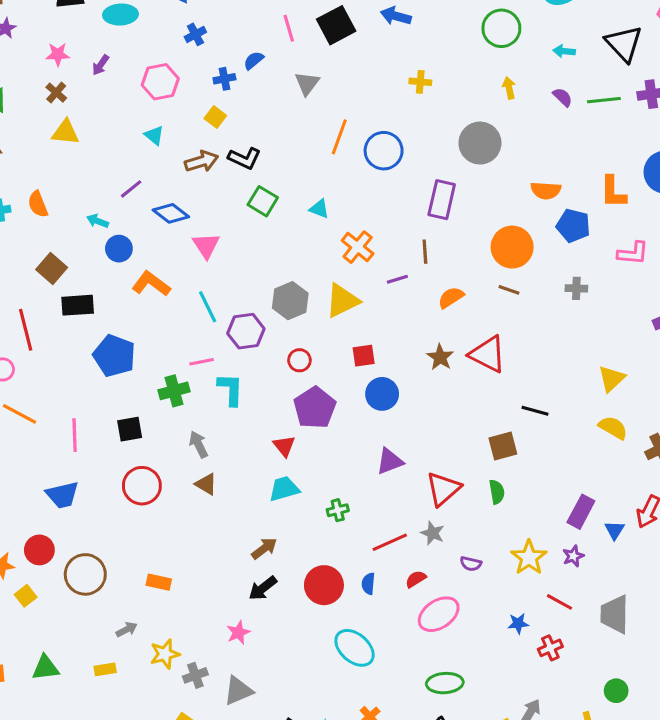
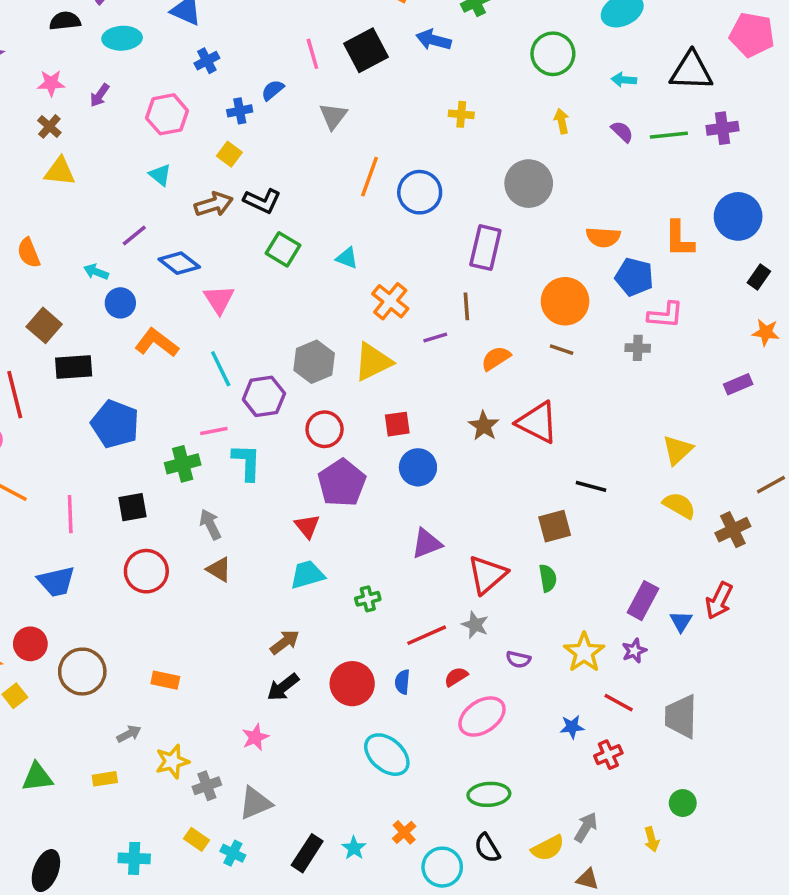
black triangle: (624, 44) -> (691, 71), turned -45
pink L-shape: (633, 253) -> (665, 315), moved
red circle: (299, 360) -> (325, 429), size x1.4

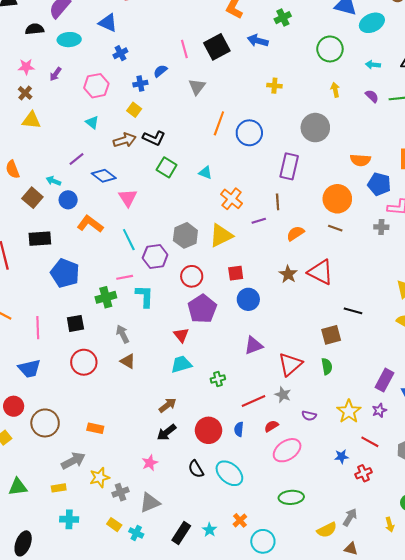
brown square: (44, 325) -> (32, 198), moved
gray arrow: (129, 734) -> (73, 461), size x1.6
black semicircle: (487, 848) -> (196, 469), moved
cyan cross: (134, 858) -> (69, 519), moved

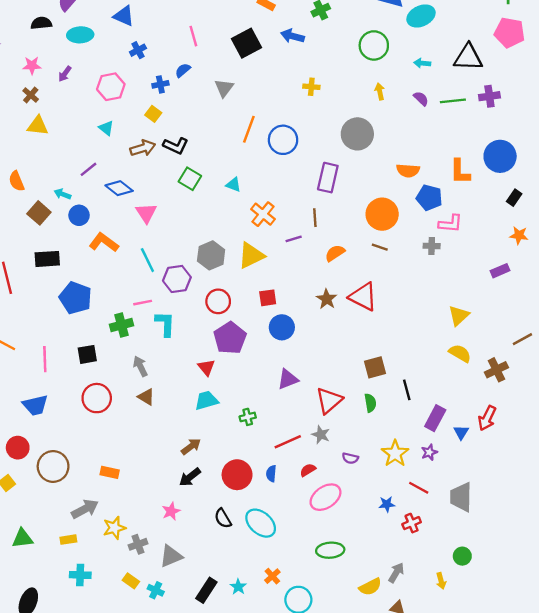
pink line: (184, 49) -> (193, 36), moved
black line: (353, 311) -> (407, 390), moved, turned 60

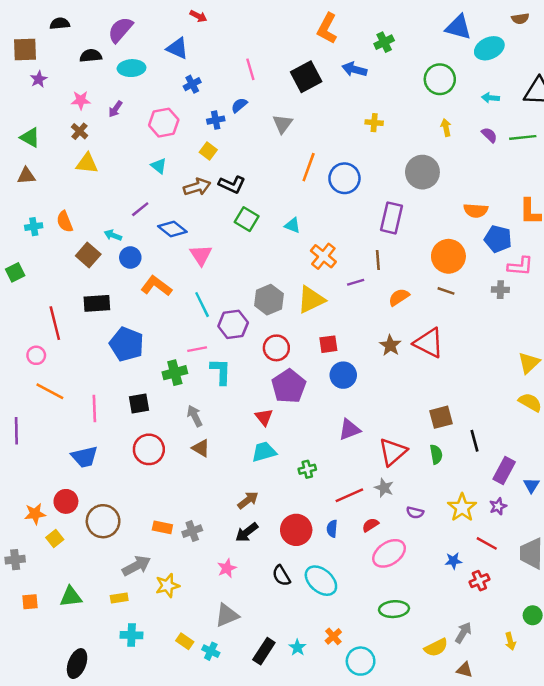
gray cross: (138, 544) -> (192, 531), moved

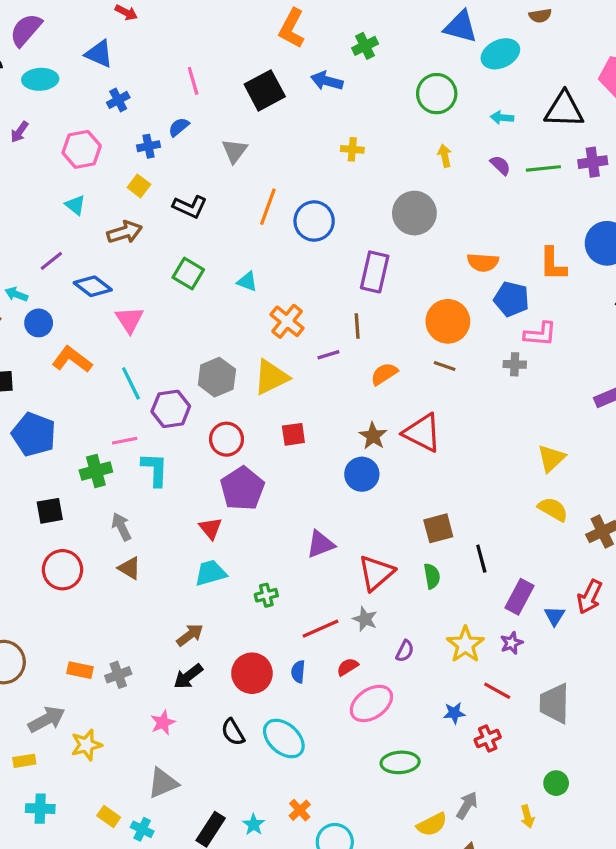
black L-shape: (232, 184) -> (190, 207), moved
blue circle: (343, 375) -> (362, 474), moved
purple semicircle: (415, 513) -> (405, 651), turned -77
green ellipse: (394, 609) -> (400, 762), moved

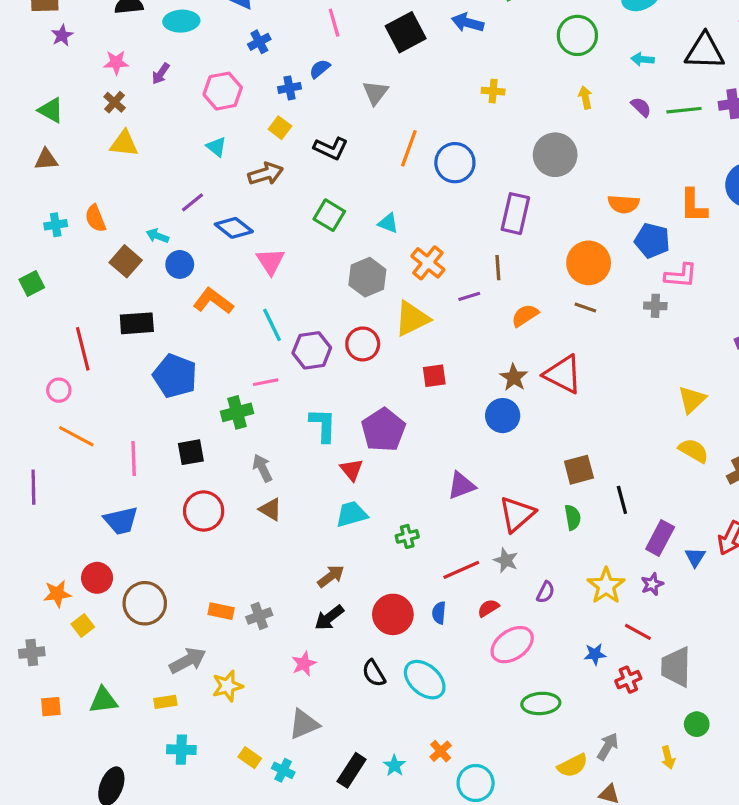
gray hexagon: (217, 377) -> (367, 277), moved
red circle: (227, 439) -> (363, 344), moved
cyan L-shape: (155, 469) -> (323, 425), moved
gray trapezoid: (555, 703) -> (676, 667), moved

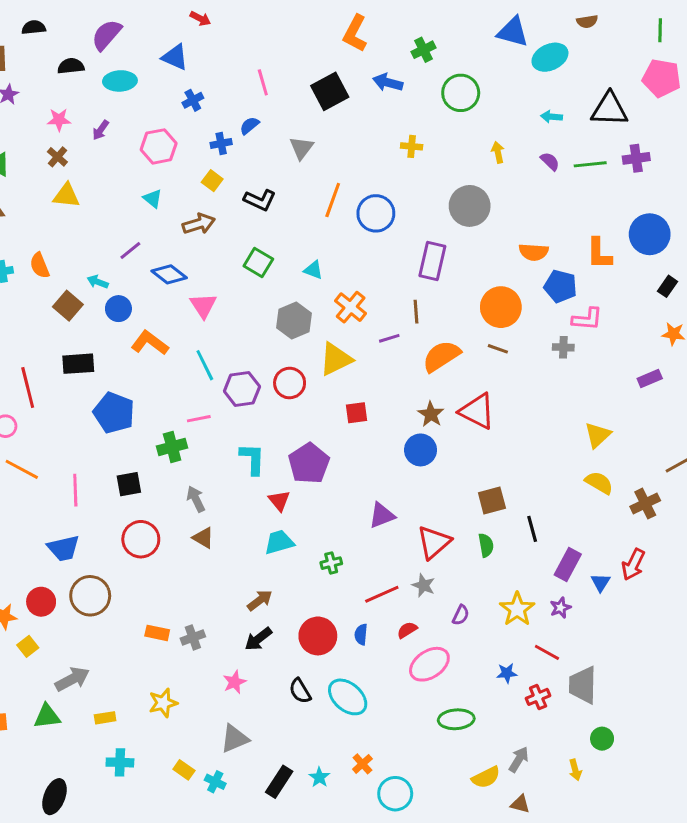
green circle: (577, 35) -> (461, 93), moved
orange semicircle: (525, 315) -> (441, 356), size x1.5
brown circle: (145, 603) -> (90, 596), moved
gray arrow: (188, 661) -> (72, 679), moved

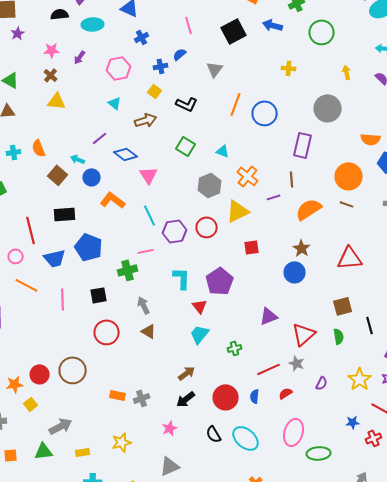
red triangle: (477, 411) -> (350, 258), moved, turned -32
cyan trapezoid: (279, 542) -> (200, 334), turned -35
blue trapezoid: (63, 548) -> (55, 258), moved
pink ellipse: (429, 664) -> (294, 432), moved, turned -40

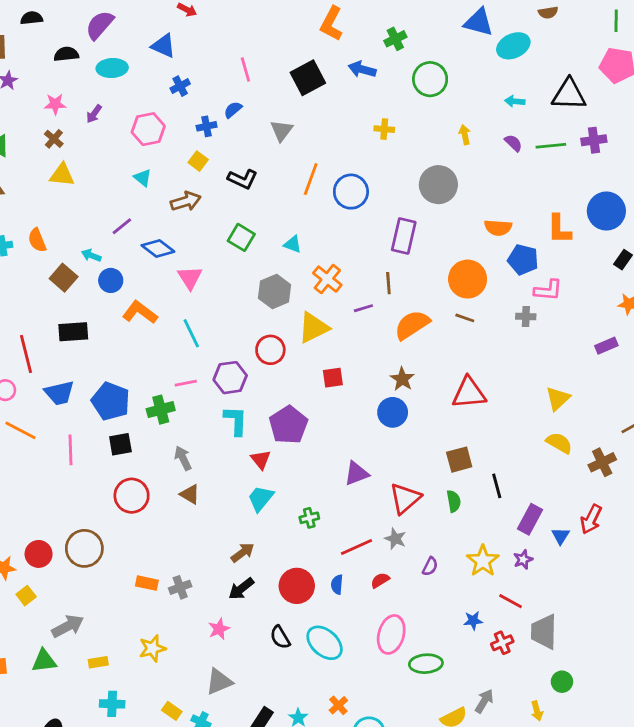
purple hexagon: (175, 231) -> (230, 378), moved
blue pentagon: (89, 247) -> (111, 401), moved

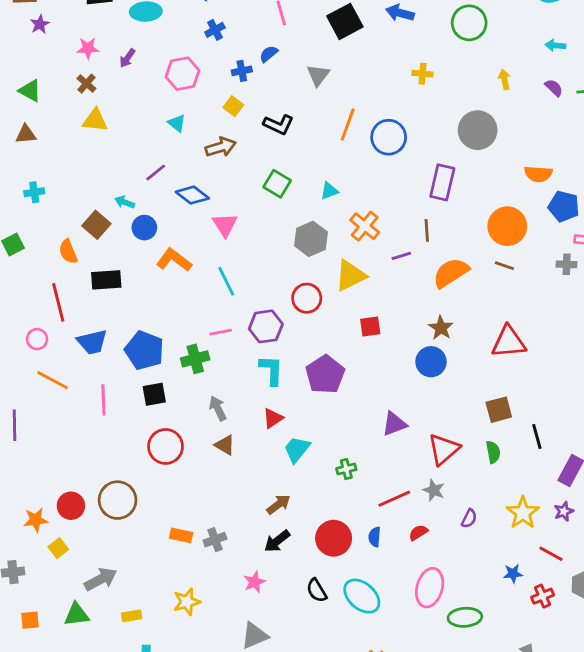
orange semicircle: (37, 240) -> (68, 252), moved
cyan triangle: (293, 244) -> (329, 191), turned -42
red triangle: (261, 460) -> (273, 418), moved, turned 35

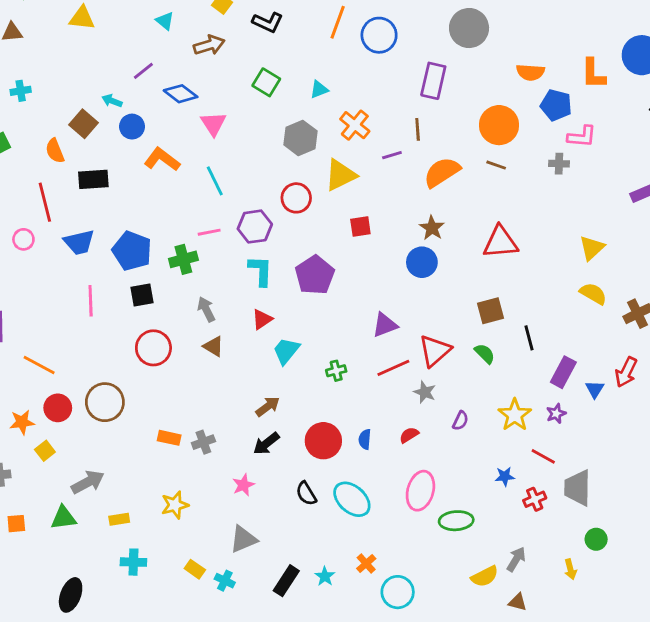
orange line: (53, 380) -> (39, 365), moved
green semicircle: (493, 452) -> (485, 354), turned -35
red line: (394, 499) -> (393, 368), moved

